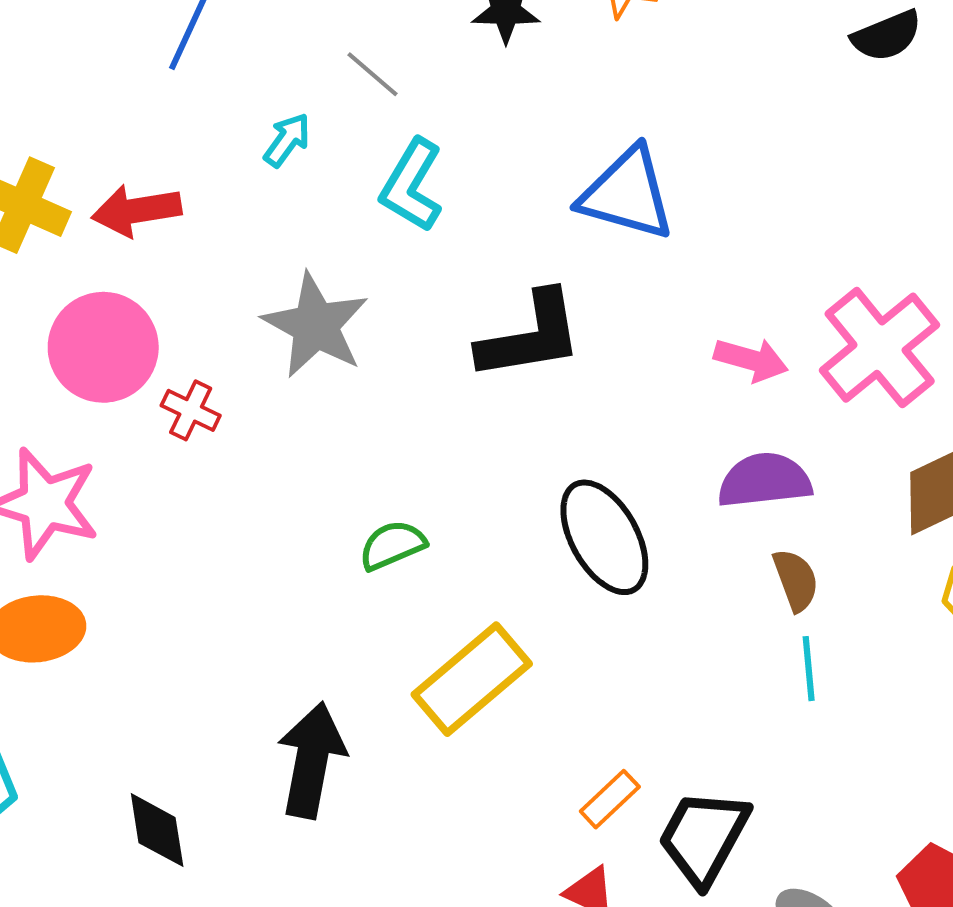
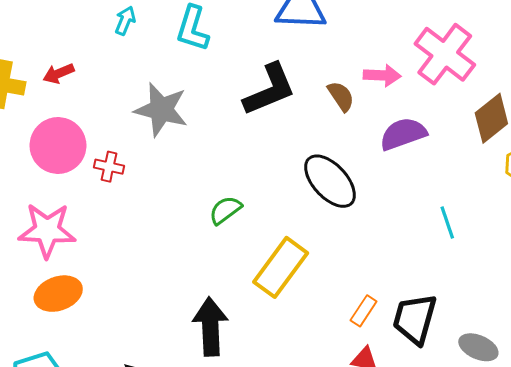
red arrow: (137, 211) -> (59, 73), size x0.7
brown semicircle: (796, 580) -> (341, 96), moved

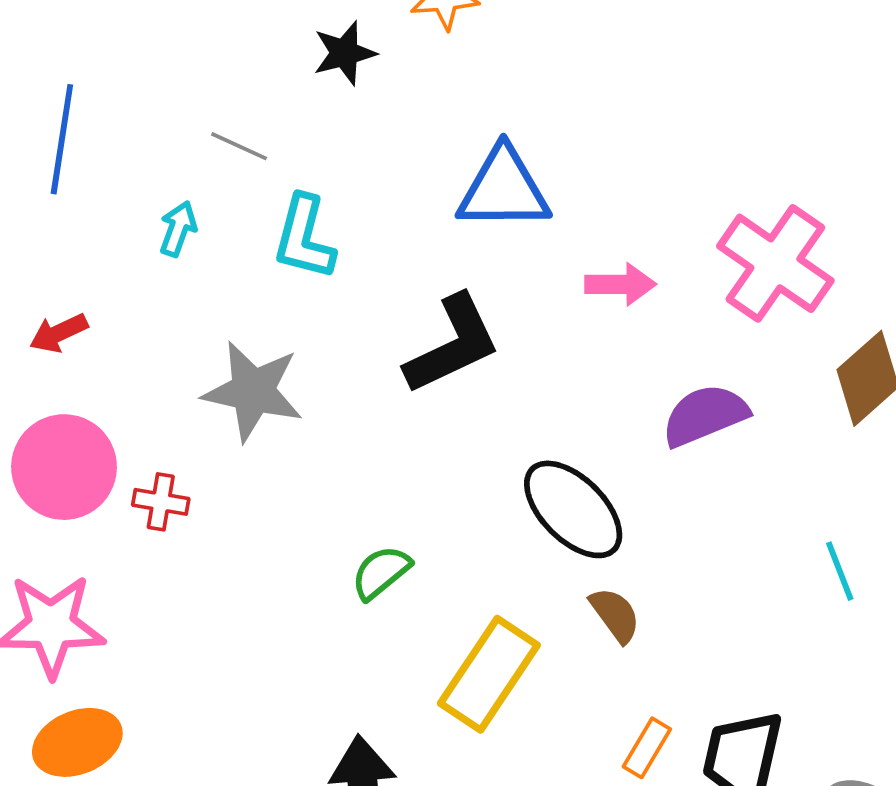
pink arrow: (382, 75) -> (620, 284), moved
brown semicircle: (341, 96) -> (615, 615), moved
cyan line: (447, 222) -> (840, 571), moved

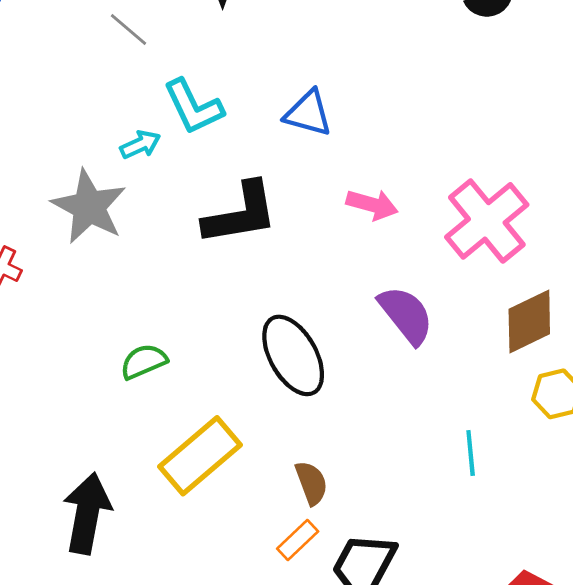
blue triangle: (504, 189) -> (308, 113), size x0.7
cyan arrow: (178, 229) -> (140, 145), moved, turned 30
cyan L-shape: (304, 238) -> (193, 107), moved, turned -56
purple semicircle: (705, 415) -> (406, 315), turned 58
brown semicircle: (615, 615) -> (311, 483), moved

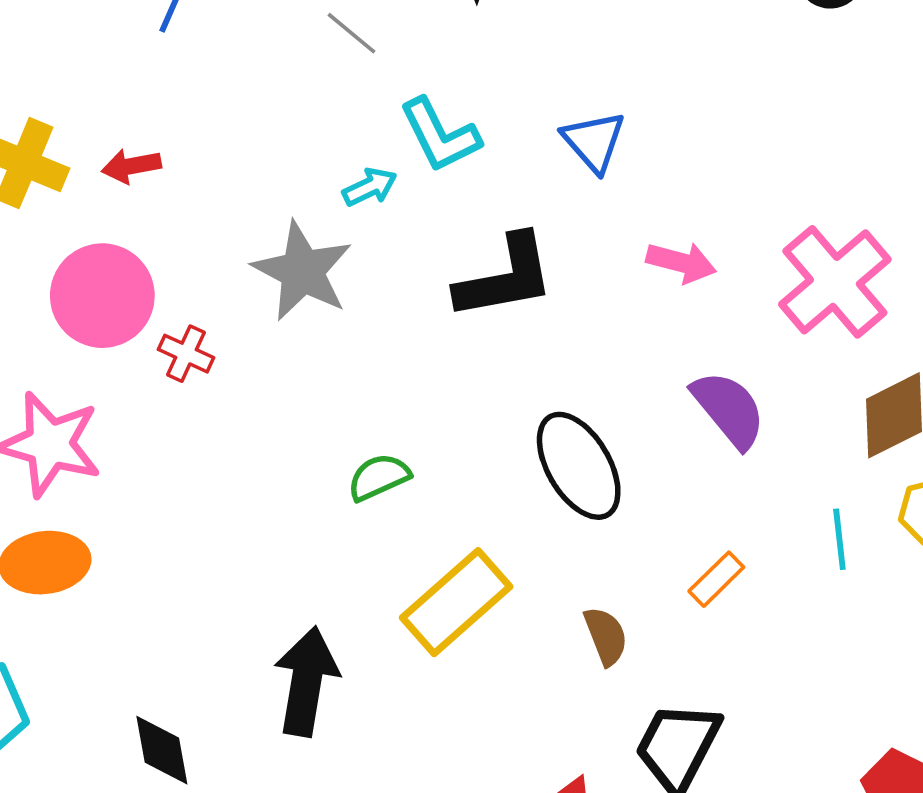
blue triangle: (308, 113) -> (594, 142), turned 34
cyan line: (471, 453) -> (839, 539), moved
orange rectangle: (298, 540) -> (716, 579), moved

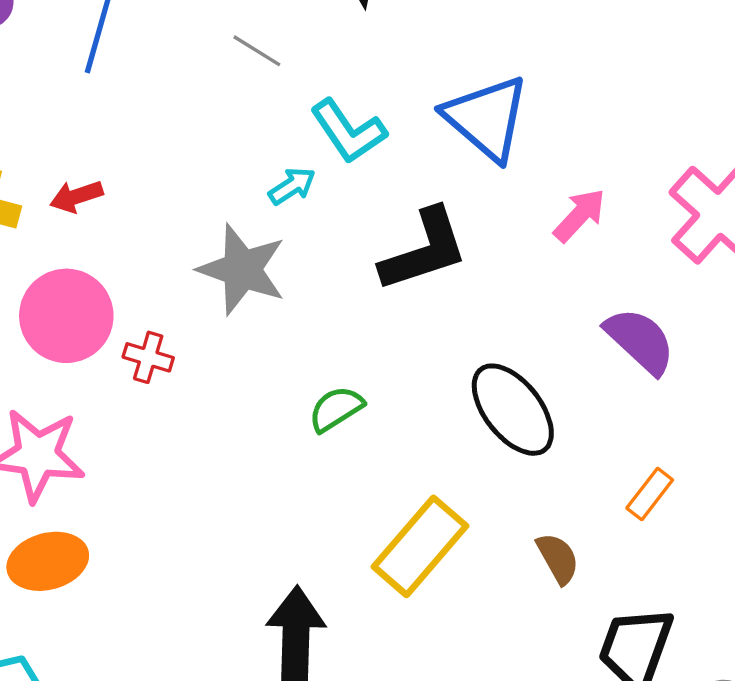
blue triangle: (594, 142) -> (487, 118), size x1.5
pink arrow: (681, 262) -> (579, 215), turned -54
green semicircle: (379, 477) -> (336, 409), moved

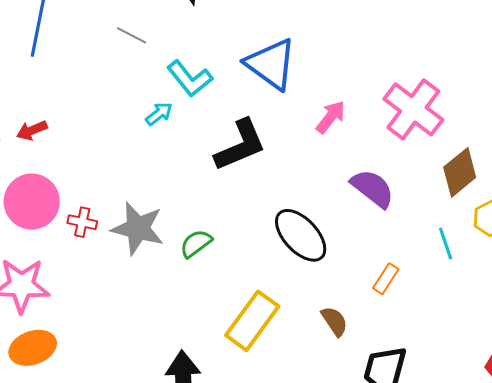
gray star: (242, 269) -> (138, 228), moved

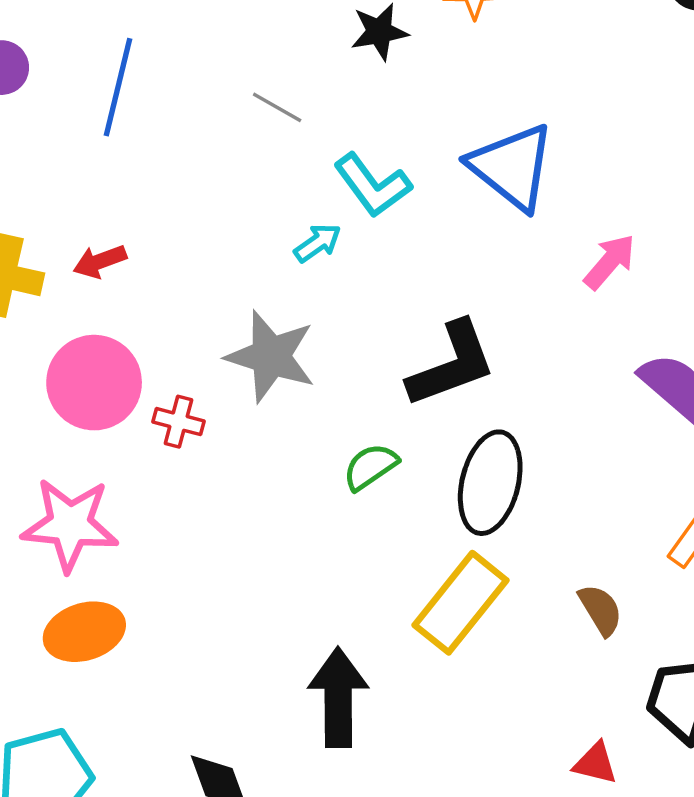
black L-shape: (240, 145) -> (452, 364), moved
gray star: (138, 228) -> (271, 356), moved
black ellipse: (301, 235) -> (490, 483), moved, turned 54

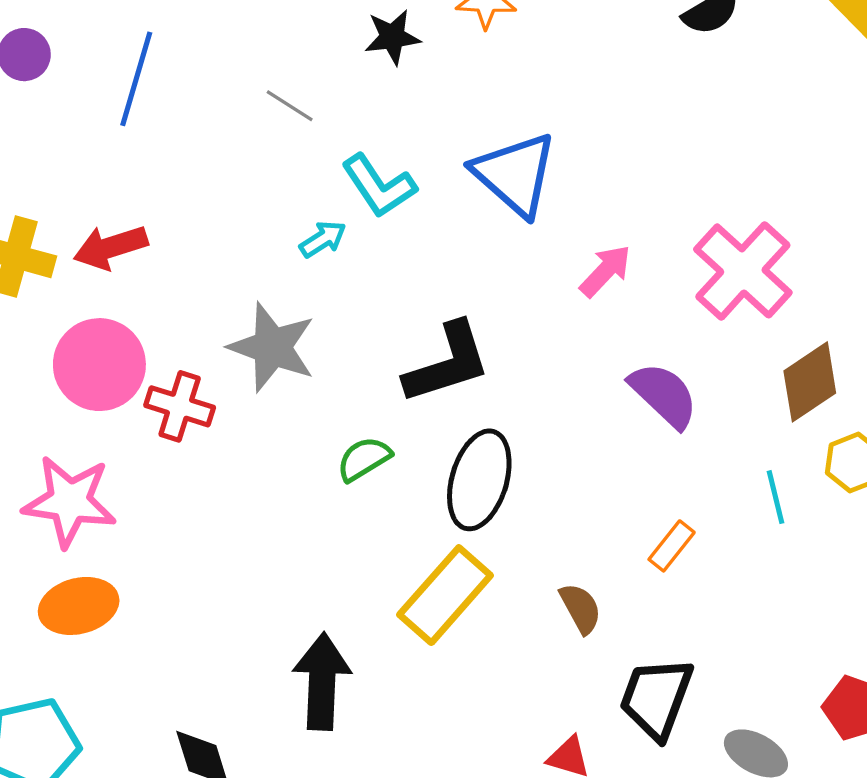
red arrow: (100, 261) -> (111, 247), size x1.4
red cross: (178, 422) -> (180, 406), size x1.4

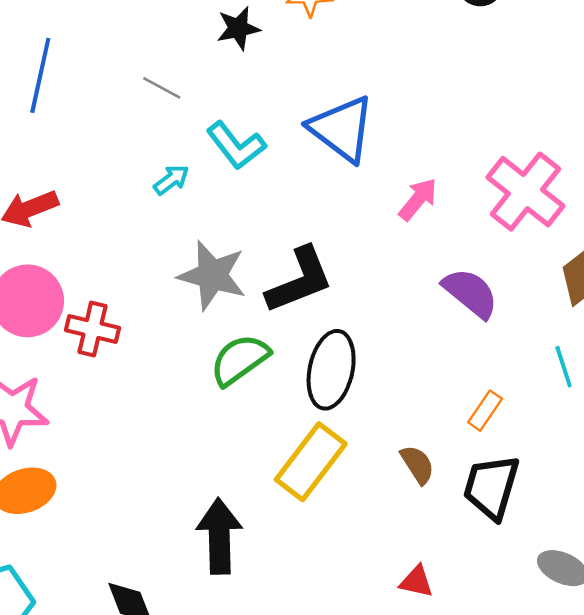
cyan arrow: (323, 239) -> (171, 180), moved
gray star: (272, 347) -> (212, 275), moved
green semicircle: (364, 459) -> (240, 360), size x1.4
black trapezoid: (656, 698) -> (491, 487), moved

